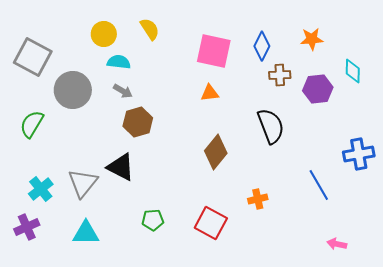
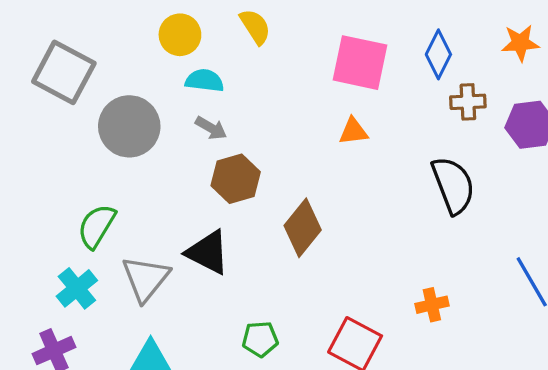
green semicircle: (32, 124) -> (97, 226), moved
brown diamond: (216, 152) -> (303, 228), moved

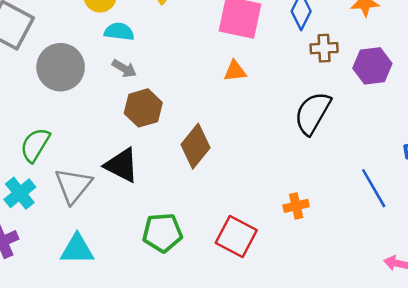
black semicircle: (453, 185) -> (313, 113), turned -129
green pentagon: (260, 339) -> (162, 233), size x1.4

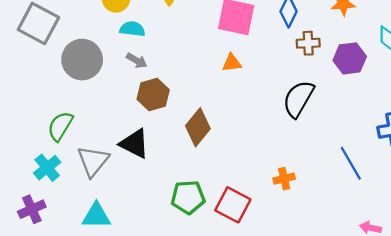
green pentagon: (162, 233) -> (188, 197), moved

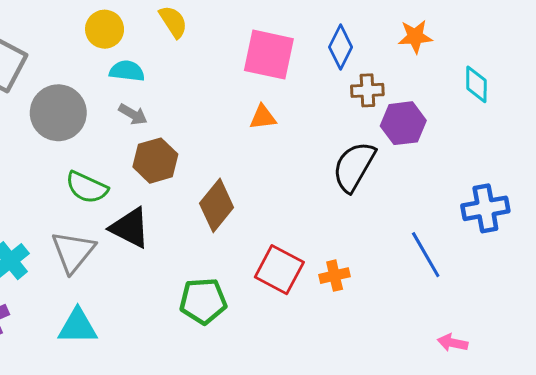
purple hexagon: (350, 58) -> (403, 123), moved
green semicircle: (60, 126) -> (87, 187), moved, turned -96
red square: (233, 205) -> (279, 270), moved

